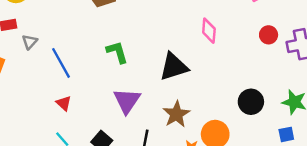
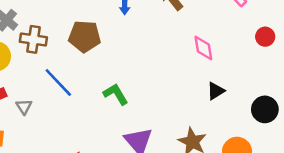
blue line: (61, 63) -> (58, 83), moved
black triangle: (174, 67) -> (216, 91), moved, size x0.6

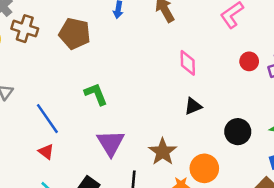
blue line: (58, 83) -> (47, 119), moved

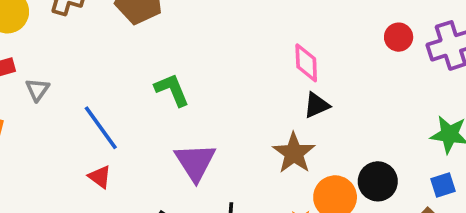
pink diamond: (188, 63) -> (306, 63), moved
black circle: (238, 132) -> (378, 181), moved
brown star: (163, 152) -> (294, 153), moved

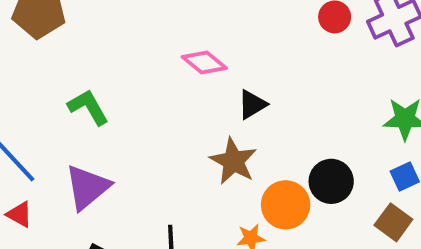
pink diamond: (306, 63) -> (204, 63), moved, turned -42
purple triangle: (195, 162) -> (87, 187), moved, turned 30

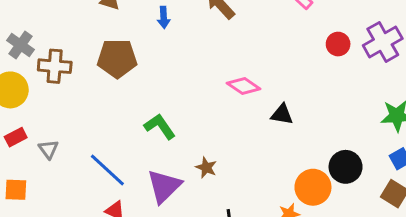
black triangle: (252, 104) -> (282, 114), turned 45
brown star: (233, 161) -> (206, 168), moved, size x0.6

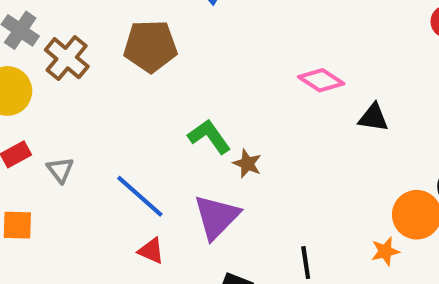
brown cross: (55, 66) -> (67, 58), turned 36
brown star: (206, 168) -> (247, 164), moved

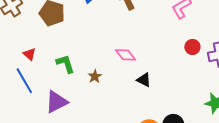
brown star: (247, 164) -> (95, 76), moved
red triangle: (151, 251) -> (29, 54), moved

